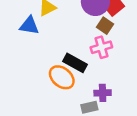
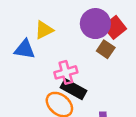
pink cross: (101, 47) -> (66, 72), moved

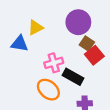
red square: (115, 27) -> (94, 55), moved
black rectangle: (74, 89) -> (73, 77), moved

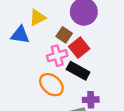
brown square: (87, 44) -> (64, 35), moved
red square: (94, 55) -> (79, 48), moved

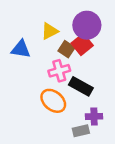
yellow triangle: (38, 18) -> (50, 31), moved
red square: (79, 48) -> (82, 44), moved

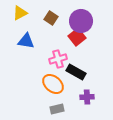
yellow triangle: (50, 31) -> (20, 13), moved
brown square: (66, 49) -> (51, 18), moved
gray rectangle: (81, 131) -> (57, 109), moved

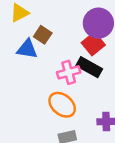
brown square: (51, 18) -> (43, 35), moved
black rectangle: (76, 72) -> (89, 67), moved

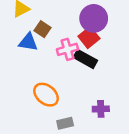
pink cross: (69, 72) -> (67, 49), moved
orange ellipse: (62, 105) -> (46, 95), moved

